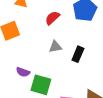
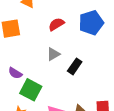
gray triangle: (55, 47) -> (53, 54), turned -32

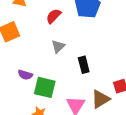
black rectangle: (75, 66) -> (84, 65), moved, turned -35

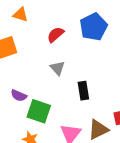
gray triangle: (58, 46) -> (57, 68), turned -32

